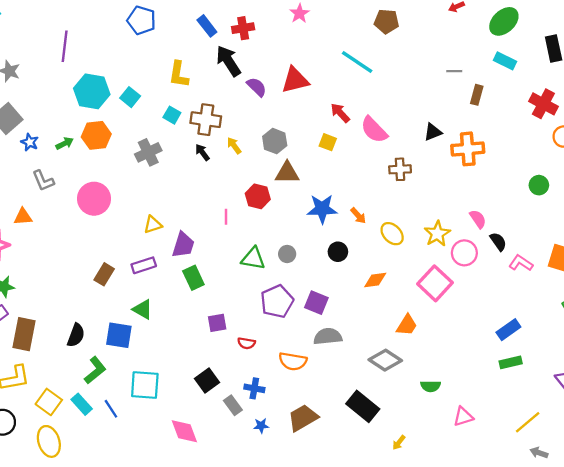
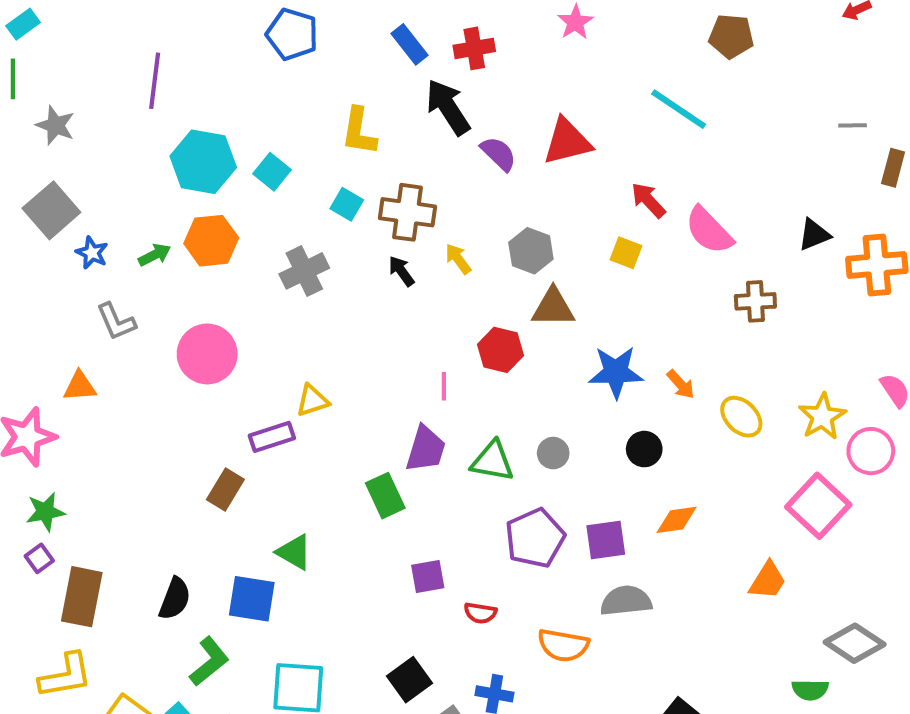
purple trapezoid: (183, 245) -> (426, 449), moved
purple rectangle: (144, 265) -> (272, 437), moved
orange diamond: (375, 280) -> (677, 520), moved
purple square: (316, 303) -> (606, 540), turned -30
gray diamond: (385, 360) -> (855, 643), moved

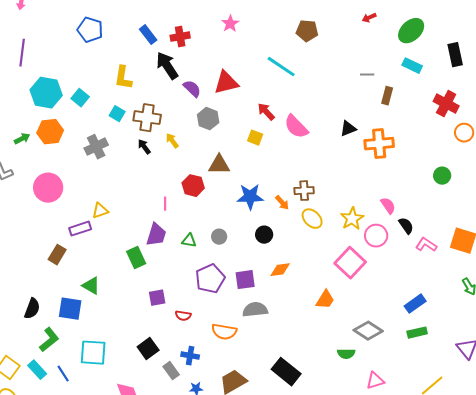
gray hexagon: (531, 251) -> (208, 119), moved
brown cross: (755, 301) -> (304, 191), moved
green triangle: (492, 461) -> (189, 241), size x0.7

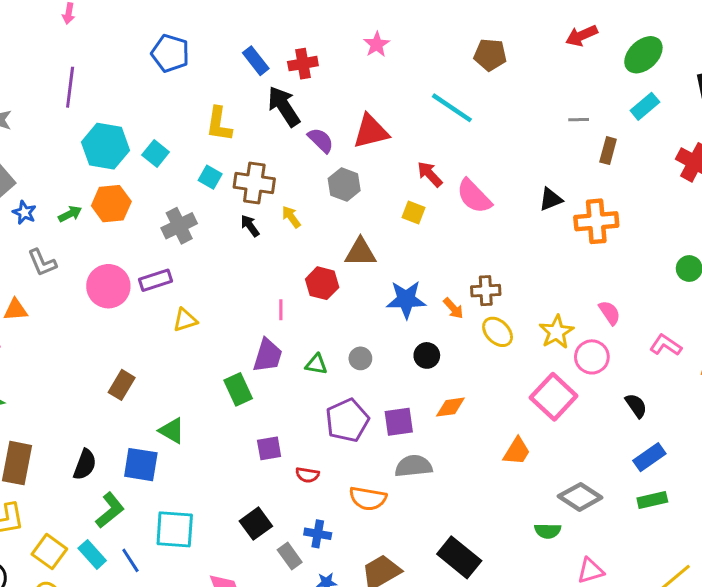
red arrow: (369, 18) -> (582, 36), size x1.5
cyan rectangle: (412, 66) -> (645, 106), turned -66
black semicircle: (406, 226) -> (636, 406), moved
purple rectangle: (80, 229) -> (156, 280), moved
pink L-shape: (426, 245) -> (666, 345), moved

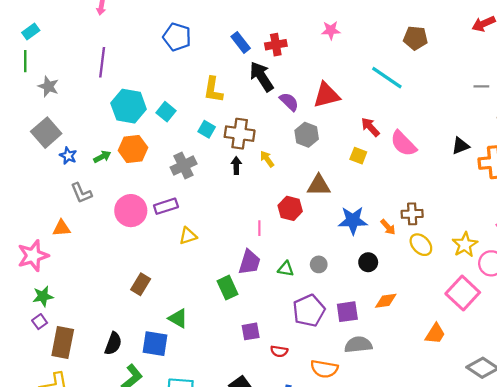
pink star: (377, 44) -> (331, 30), turned 30
black arrow: (250, 226) -> (236, 166), turned 35

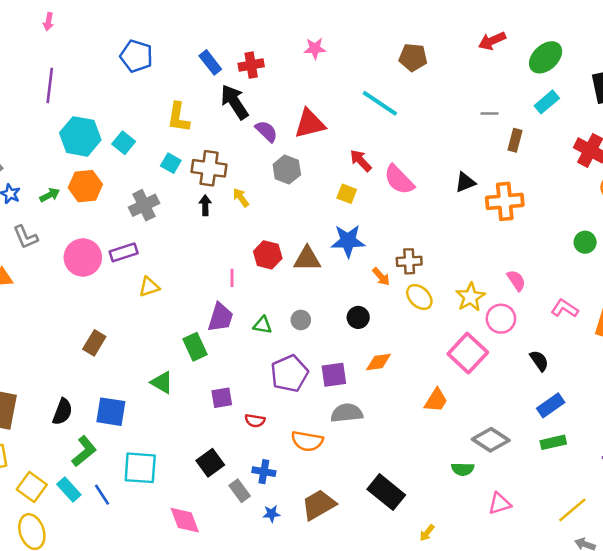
brown triangle: (319, 185) -> (307, 259), moved
blue star: (353, 220) -> (348, 241), moved
green triangle: (178, 318) -> (162, 382), moved

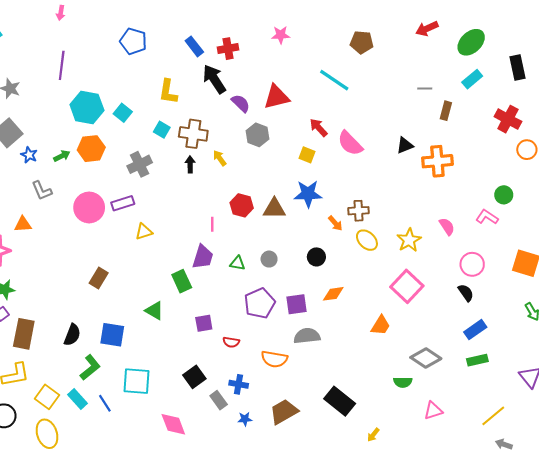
pink L-shape: (565, 308) -> (487, 217), moved
pink circle: (501, 319) -> (472, 264), moved

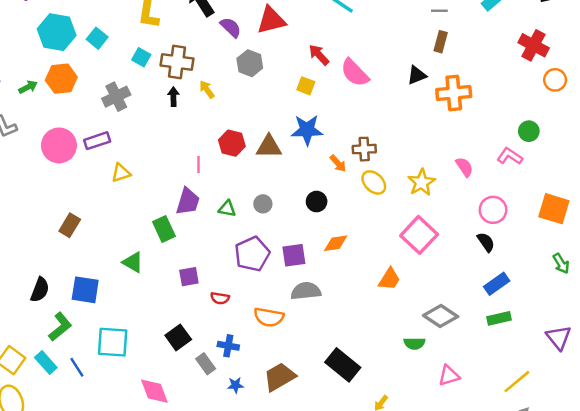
brown rectangle: (446, 111) -> (441, 42), moved

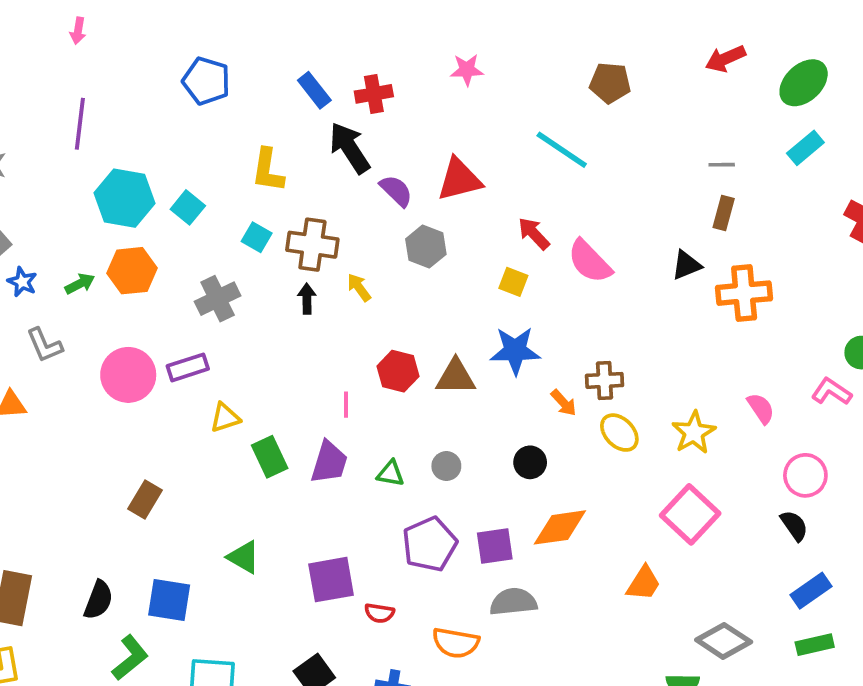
green rectangle: (164, 229) -> (270, 457), moved
orange diamond: (336, 243) -> (560, 527), size x1.4
purple square: (189, 277) -> (331, 580), size x1.5

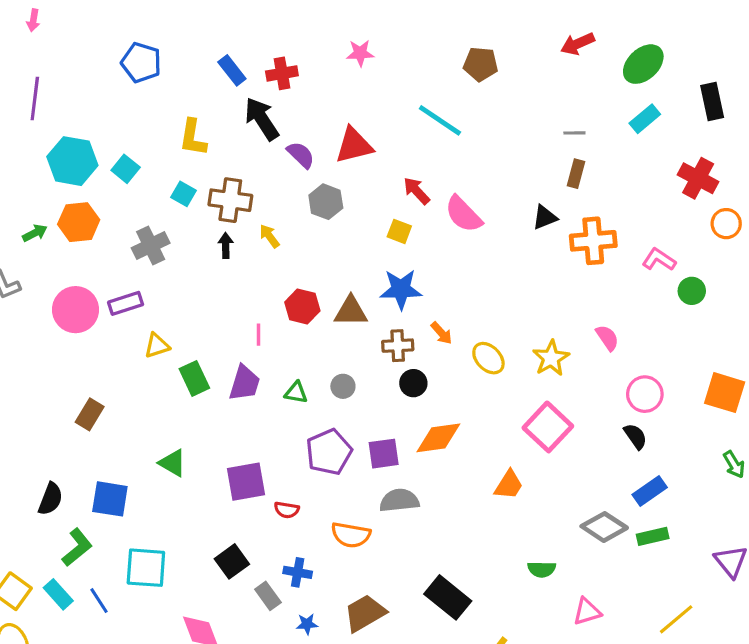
brown cross: (604, 380) -> (398, 346), moved
pink L-shape: (831, 392) -> (659, 260), moved
gray diamond: (724, 641) -> (604, 527), moved

